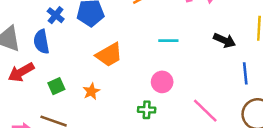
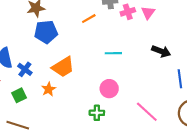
blue cross: (56, 15) -> (25, 69), moved
orange star: (91, 91) -> (49, 89), moved

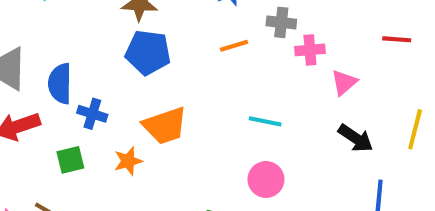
pink triangle: (148, 13) -> (344, 82), moved
blue cross: (25, 69) -> (92, 114), turned -32
pink circle: (109, 89) -> (266, 179), moved

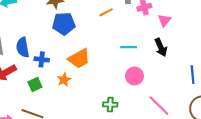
black arrow: (356, 138) -> (161, 47), moved, turned 42

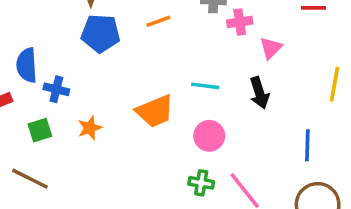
orange line: (106, 12) -> (158, 21), moved
orange trapezoid: (79, 59) -> (155, 111), moved
green cross: (110, 105) -> (201, 183), moved

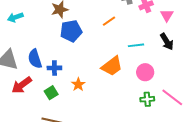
orange line: (158, 21) -> (109, 21), moved

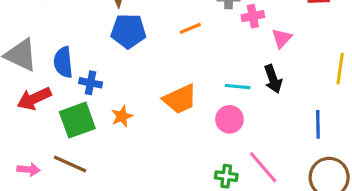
cyan line: (136, 45) -> (238, 87), moved
green square: (51, 93) -> (77, 120), size x1.6
green cross: (147, 99) -> (226, 176), moved

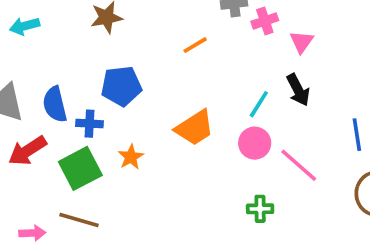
blue pentagon: (128, 31) -> (121, 86), moved
cyan line: (238, 87) -> (259, 104), turned -55
pink line: (263, 167) -> (299, 165), moved

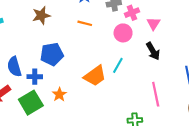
orange line: (195, 45) -> (85, 23), moved, turned 48
cyan line: (259, 104) -> (118, 65), moved
pink circle: (255, 143) -> (123, 33), moved
pink line: (299, 165) -> (156, 94), turned 40

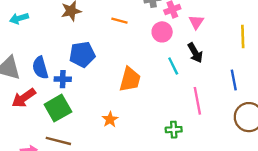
cyan line: (118, 65) -> (173, 66), moved, turned -56
orange trapezoid: (95, 76) -> (130, 79), turned -40
orange star: (59, 94) -> (110, 119), moved

